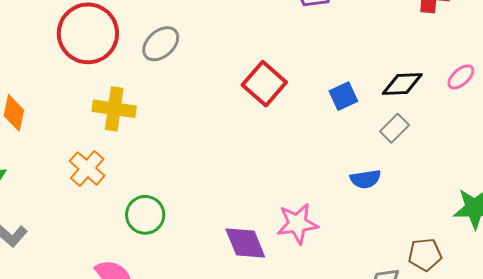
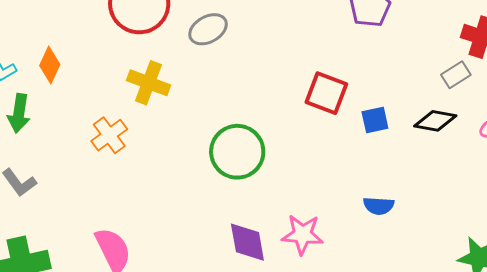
red square: (264, 84) -> (326, 93), moved, turned -33
gray rectangle: (395, 128) -> (456, 75), moved
green circle: (145, 215) -> (237, 152), moved, size x1.4

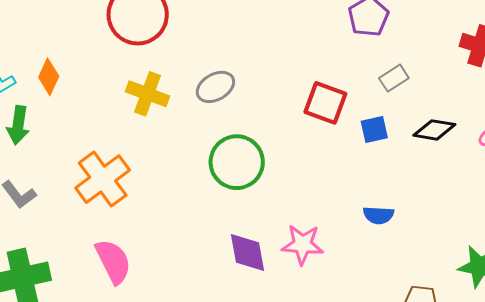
gray ellipse: (208, 29) -> (215, 87), moved
gray rectangle: (456, 75) -> (394, 78), moved
orange cross: (109, 135) -> (103, 179), moved, size x1.5

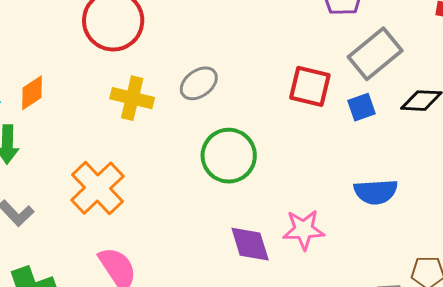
orange diamond: (49, 77) -> (32, 93), turned 39
gray rectangle: (394, 78) -> (375, 54), size x1.8
blue semicircle: (378, 215) -> (376, 192), size x1.4

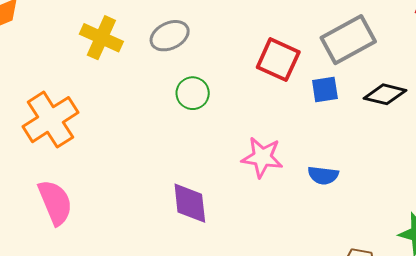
green circle: (229, 156) -> (193, 93), moved, size x0.6
blue semicircle: (376, 192) -> (323, 175), size x0.7
pink star: (304, 230) -> (262, 157), moved

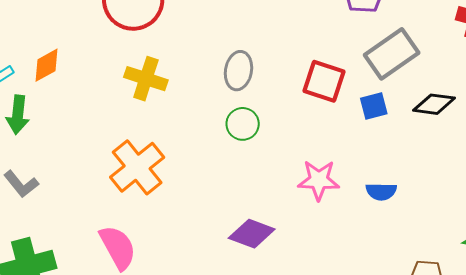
gray ellipse: (170, 36) -> (238, 71), moved, turned -48
orange cross: (50, 120) -> (137, 167), moved
purple diamond: (190, 203) -> (252, 234), turned -57

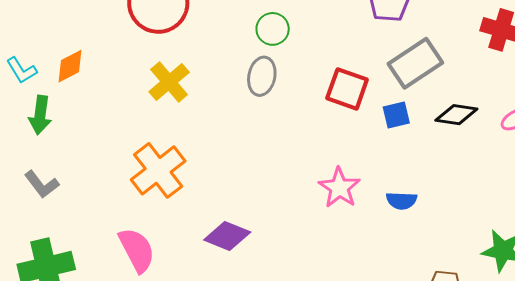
yellow cross: (146, 79) -> (169, 82), turned 30
green circle: (243, 124) -> (273, 29), moved
pink star: (319, 180) -> (339, 188), turned 30
purple diamond: (252, 234) -> (227, 236), moved

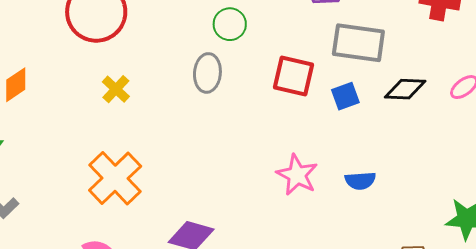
green circle: (273, 29) -> (230, 24), moved
gray rectangle: (415, 63) -> (358, 43), turned 48
yellow cross: (169, 82) -> (116, 89), size x0.7

